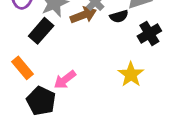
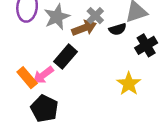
black rectangle: (41, 31) -> (66, 57), moved
pink arrow: (65, 80) -> (43, 75), moved

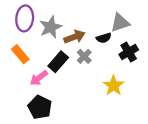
gray cross: (95, 16) -> (84, 56), moved
orange rectangle: (27, 78) -> (20, 54), moved

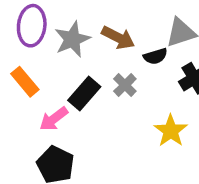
brown arrow: (74, 37) -> (118, 38), moved, turned 48

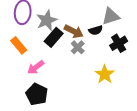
brown arrow: (118, 38) -> (74, 31), moved
black rectangle: (84, 94) -> (54, 37), moved

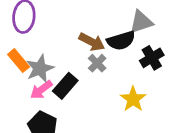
gray star: (47, 20) -> (40, 69), moved
black semicircle: (96, 30) -> (121, 41), size x1.5
black rectangle: (54, 37) -> (65, 86), moved

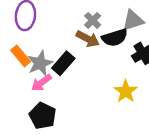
gray cross: (97, 63) -> (93, 20), moved
black rectangle: (65, 86) -> (63, 63), moved

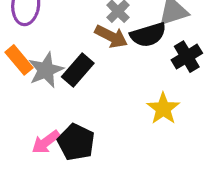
pink arrow: (41, 83) -> (46, 142), moved
black pentagon: (43, 116) -> (76, 142), moved

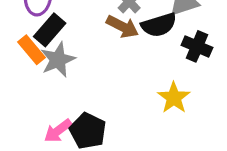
black cross: (187, 57) -> (197, 46), turned -36
black rectangle: (78, 70) -> (50, 30), moved

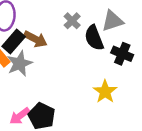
black semicircle: (159, 25) -> (94, 38), turned 85
brown arrow: (122, 27) -> (35, 39), moved

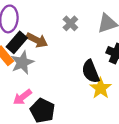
black semicircle: (94, 38) -> (91, 71), moved
pink arrow: (20, 116) -> (22, 97), moved

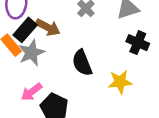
black semicircle: (91, 71) -> (82, 63), moved
yellow star: (101, 88) -> (120, 82), turned 30

